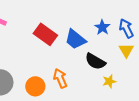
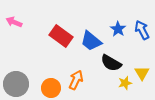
yellow triangle: (126, 50) -> (142, 73), moved
orange arrow: (60, 78) -> (76, 80), turned 48

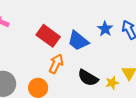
black semicircle: (111, 63) -> (88, 78), moved
orange arrow: (76, 80) -> (56, 64), moved

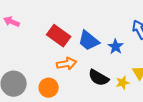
blue star: (105, 29) -> (116, 47), moved
orange arrow: (56, 64) -> (67, 64), turned 54

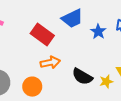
blue trapezoid: (89, 41) -> (72, 19), moved, turned -65
blue star: (116, 47) -> (98, 32), moved

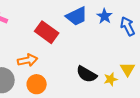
blue star: (98, 32) -> (105, 16), moved
orange arrow: (50, 63) -> (28, 60), moved

